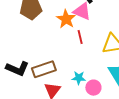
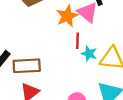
cyan star: (79, 78) -> (89, 54), moved

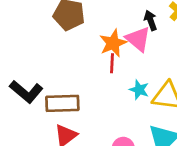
red line: (77, 41) -> (112, 63), moved

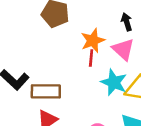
pink triangle: (138, 39) -> (123, 49), moved
cyan star: (139, 90) -> (114, 82), size x1.5

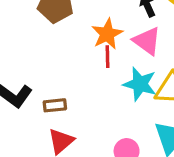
brown rectangle: (46, 91) -> (55, 105), size x0.6

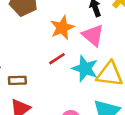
red line: (108, 57) -> (57, 59), moved, turned 54

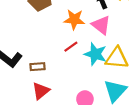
orange star: (62, 28) -> (74, 20), turned 30

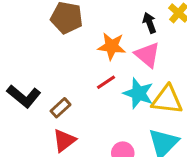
brown rectangle: (37, 67) -> (61, 108), turned -40

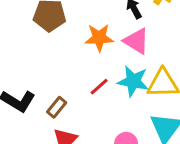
red line: (106, 82) -> (99, 87), moved

